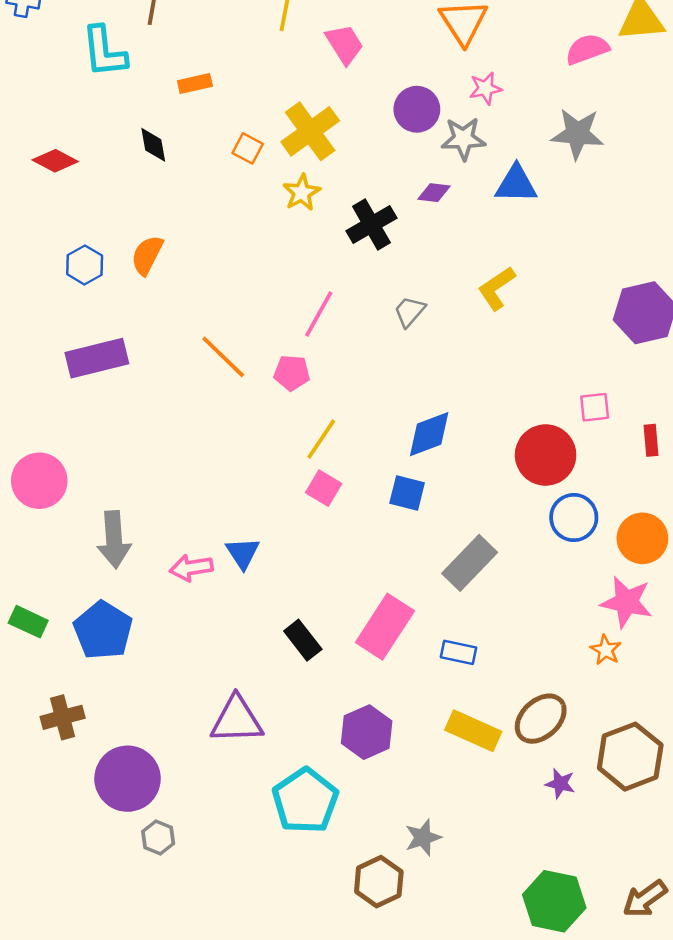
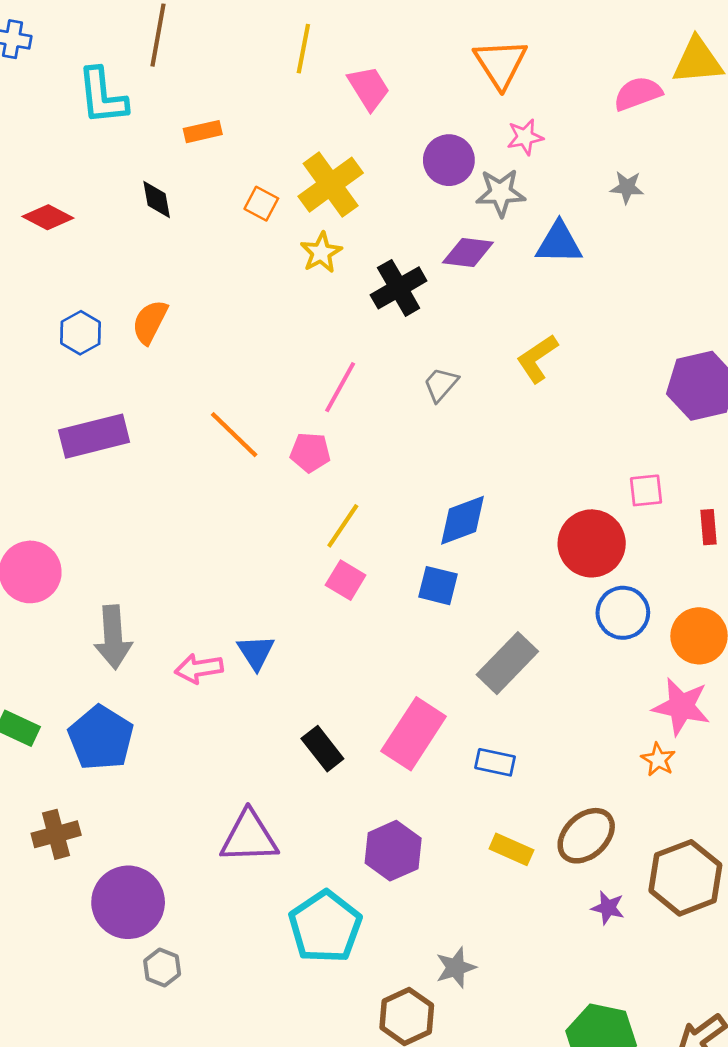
gray star: (577, 134) -> (627, 187), size x0.6
purple diamond: (434, 193) -> (468, 253), size x1.4
yellow rectangle: (473, 731) -> (511, 849), size x0.7

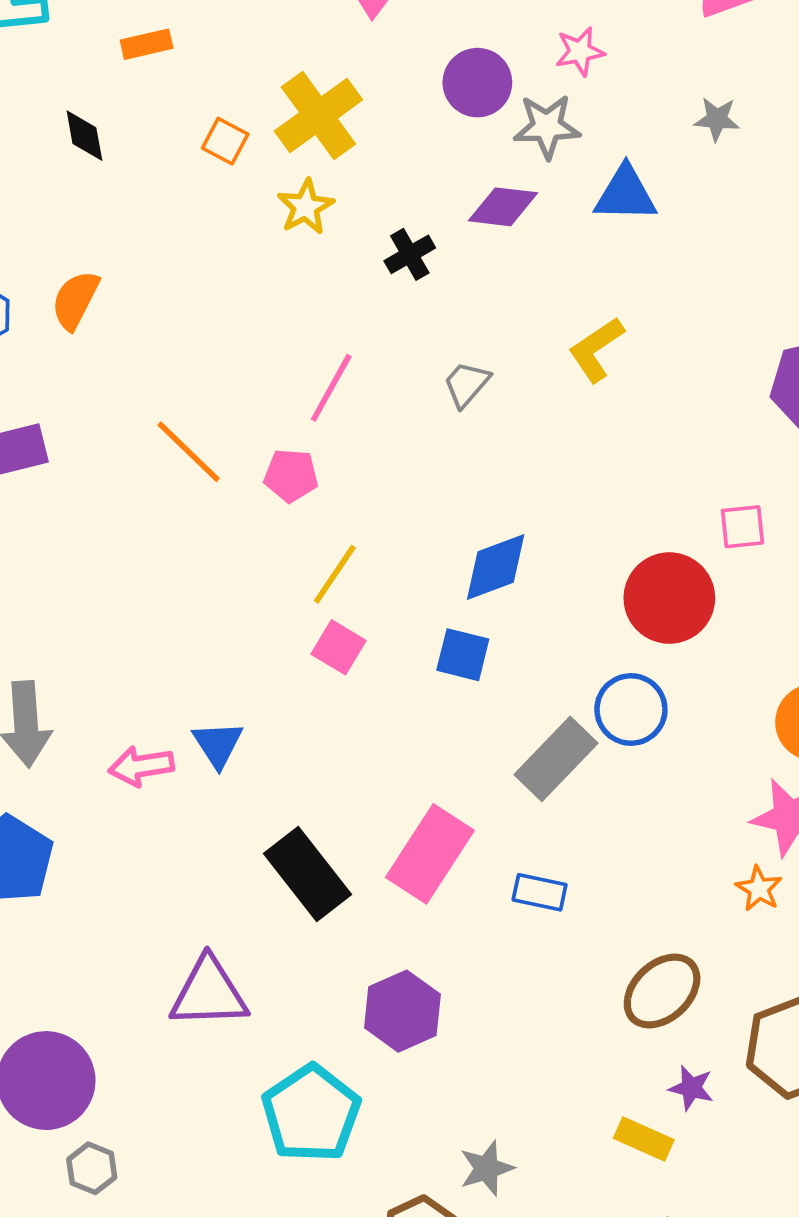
black cross: (399, 288) -> (410, 254), size x0.7
blue circle: (623, 613) -> (631, 710), moved
black rectangle: (322, 749) -> (307, 874), size x1.5
yellow rectangle: (511, 849) -> (644, 1139), moved

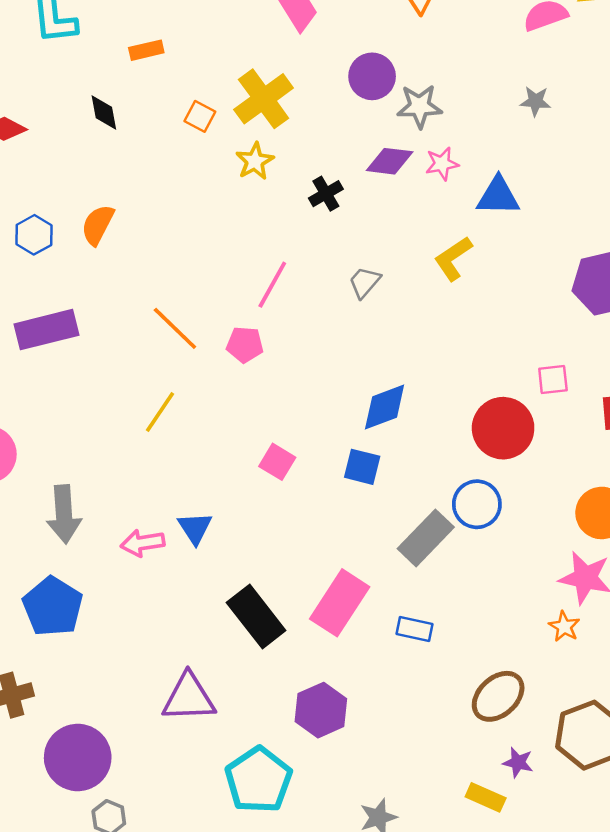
pink star: (580, 51) -> (442, 164), moved
blue triangle: (625, 194) -> (498, 196), moved
yellow line: (335, 574) -> (160, 412), moved

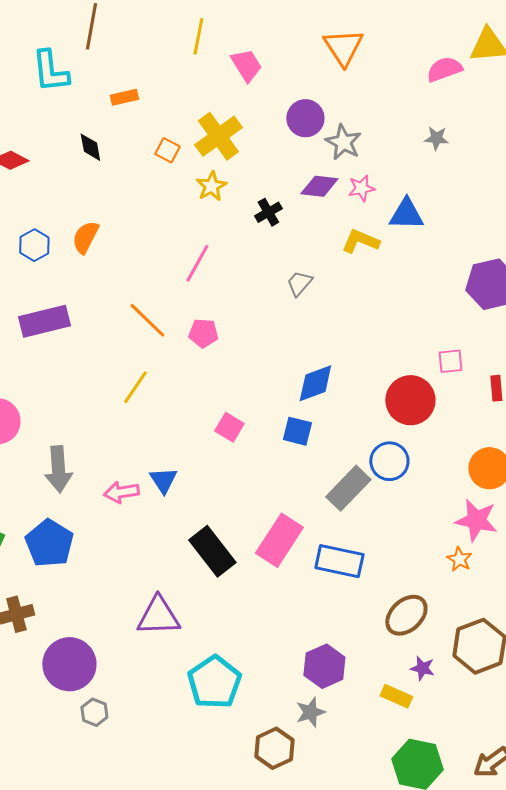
gray star: (419, 106) -> (343, 142), turned 30
yellow L-shape: (453, 258) -> (360, 241), moved, turned 57
pink line: (272, 285) -> (197, 263), moved
blue rectangle: (414, 629) -> (339, 561), size x1.6
purple hexagon: (321, 710) -> (324, 666), moved

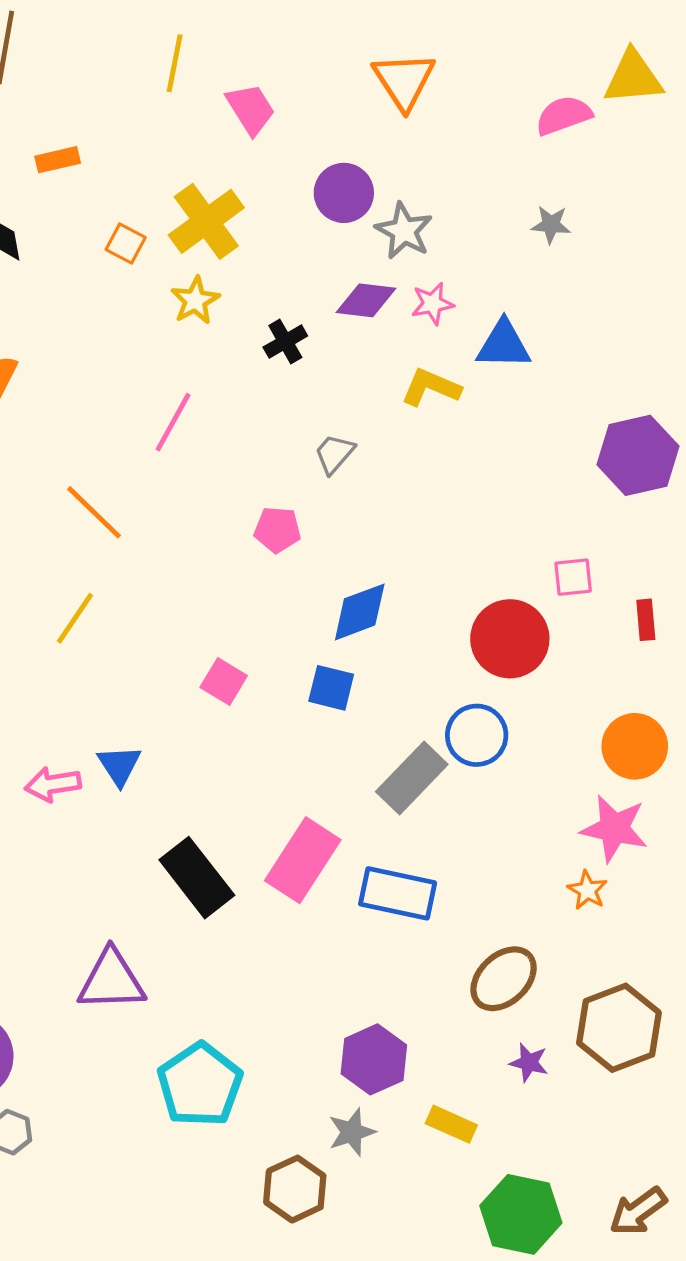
pink pentagon: (203, 333) -> (277, 530), moved
yellow rectangle: (396, 696) -> (451, 1124), moved

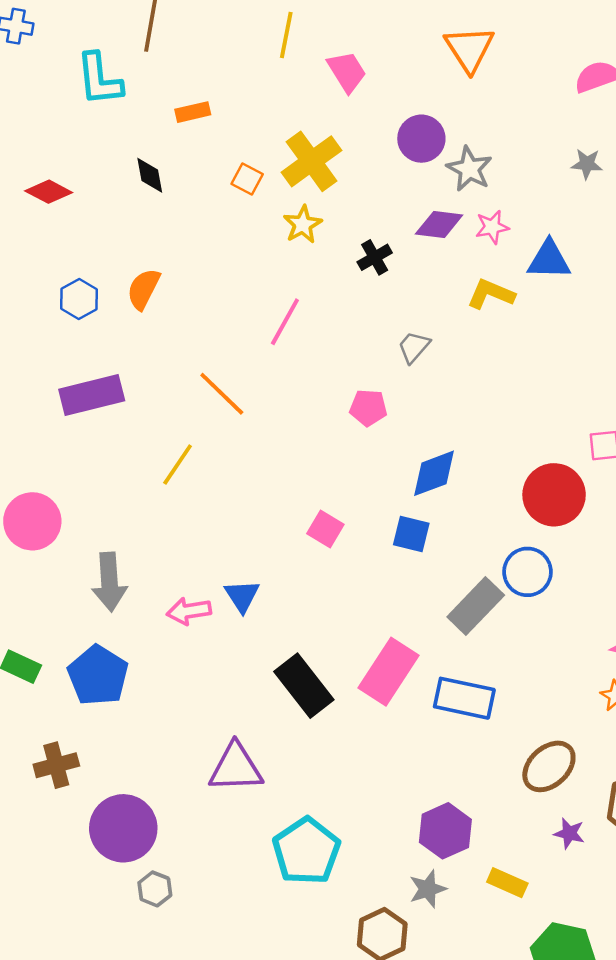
yellow line: (75, 618) -> (178, 465), moved

